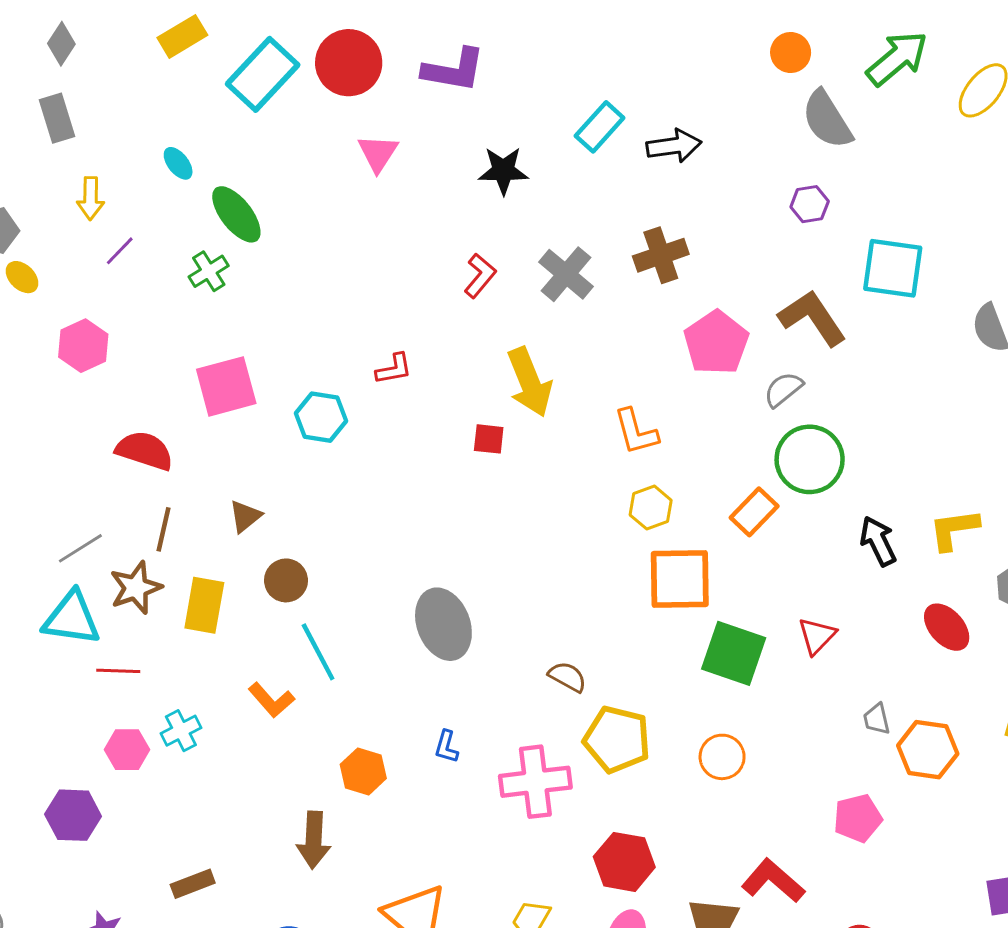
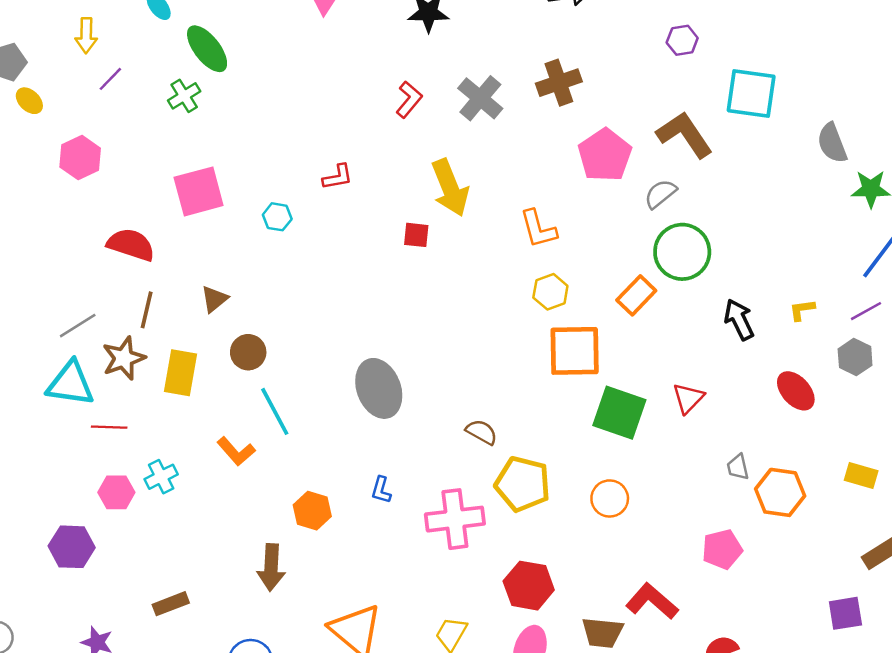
cyan hexagon: (321, 417) -> (277, 217), size x0.7
yellow L-shape: (954, 529) -> (802, 310), size x0.6

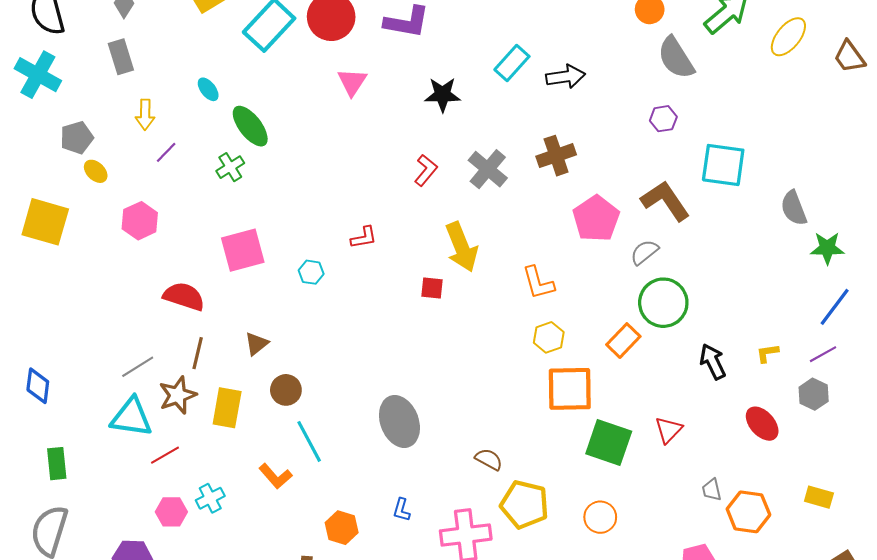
red line: (109, 427) -> (165, 455), turned -32

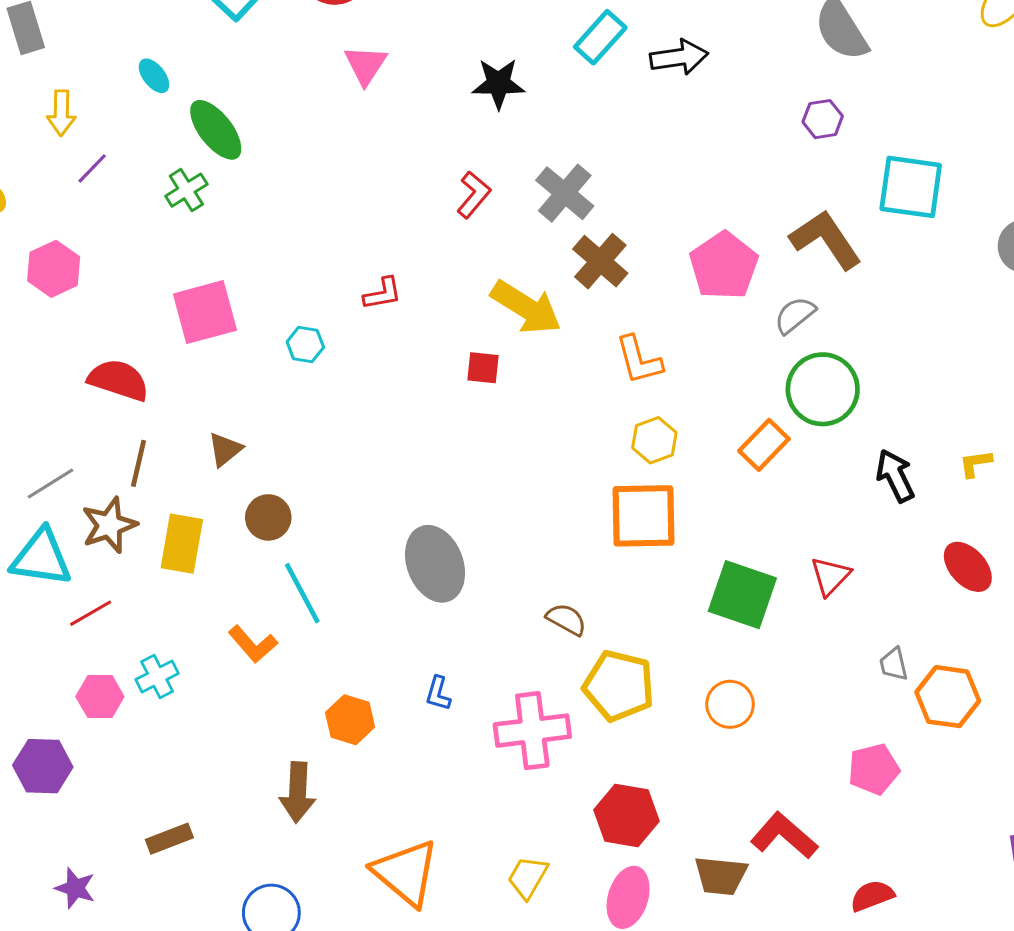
brown cross: (556, 156) -> (600, 261), moved, turned -30
yellow arrow: (461, 247) -> (526, 307), turned -36
orange square: (570, 389) -> (644, 516), moved

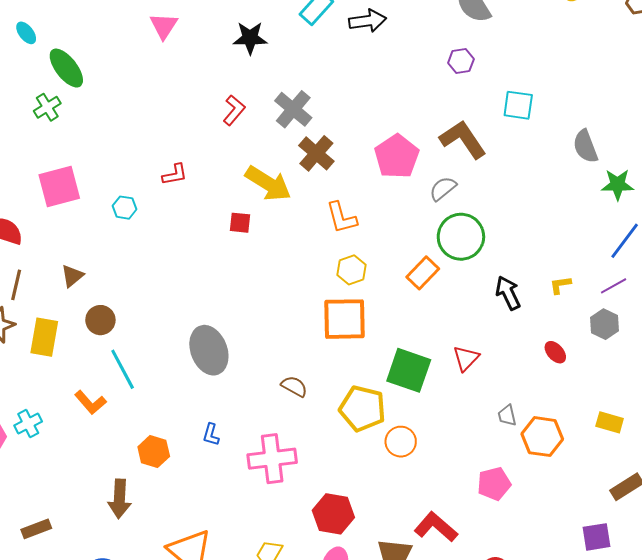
cyan square: (911, 187) -> (518, 105), size x0.7
red ellipse: (968, 567) -> (555, 352), size x0.7
yellow pentagon: (619, 686) -> (363, 408), moved

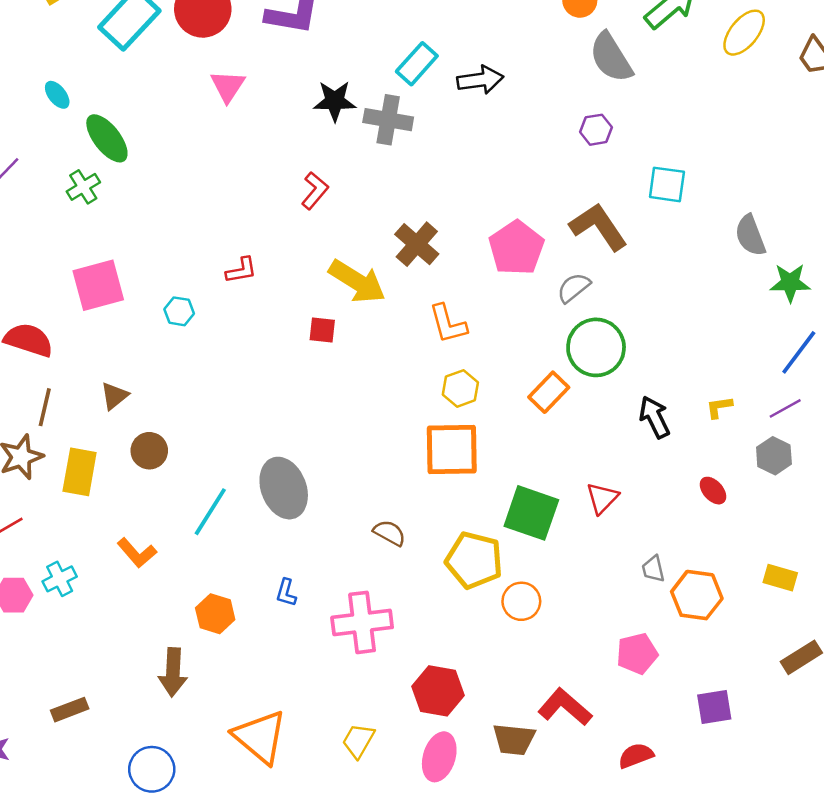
gray cross: (293, 109) -> (388, 120), moved, turned -30
cyan line: (123, 369) -> (210, 512), moved, turned 60
purple square: (596, 537) -> (714, 707), moved

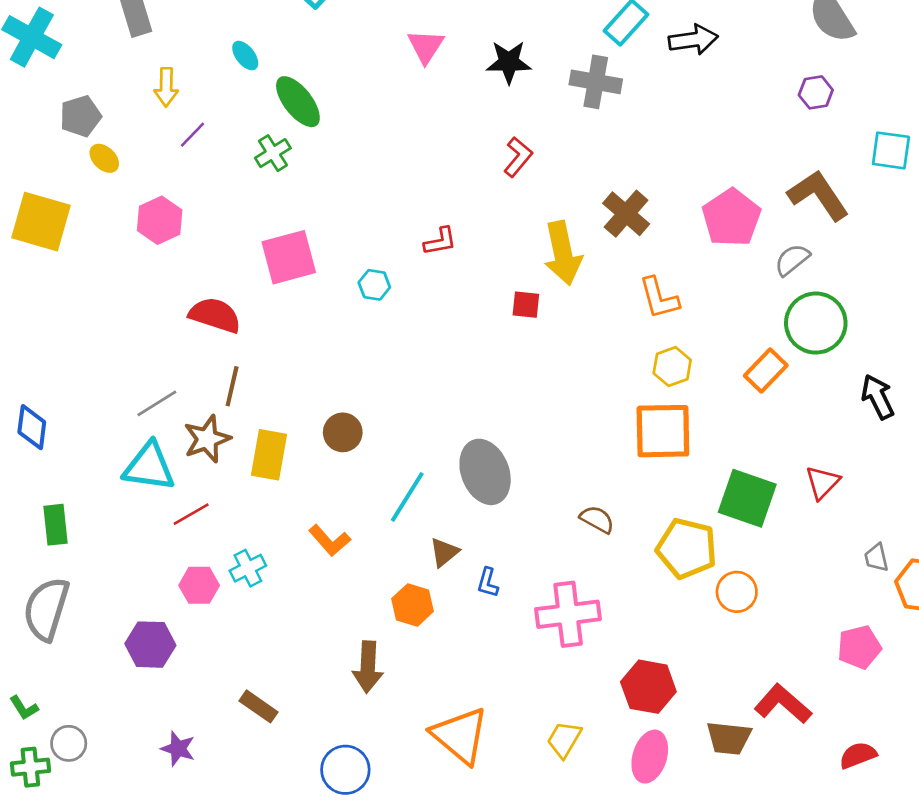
black star: (335, 101) -> (509, 62), moved
yellow arrow: (357, 281) -> (563, 253), turned 46
brown triangle: (114, 396) -> (444, 552), moved
brown rectangle: (70, 710) -> (258, 706), turned 56

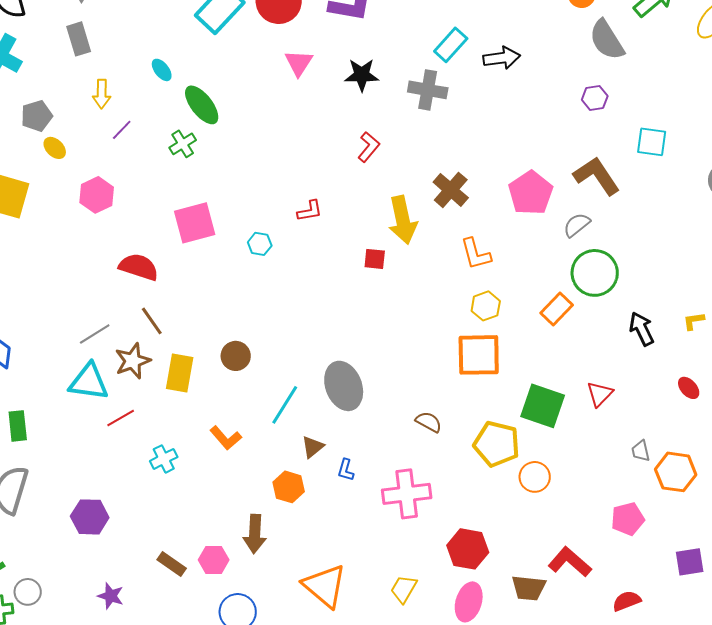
brown line: (232, 386) -> (152, 321), turned -48
pink hexagon: (199, 585) -> (214, 560), moved

